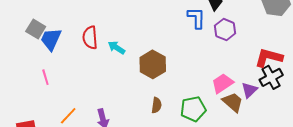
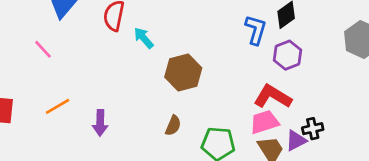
red L-shape: (269, 58) -> (273, 97), moved
pink line: (45, 77) -> (43, 49), turned -42
black cross: (271, 77) -> (313, 129), moved, size x0.7

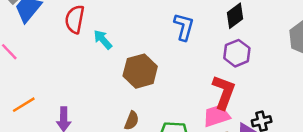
blue L-shape: (256, 30) -> (184, 27), moved
red L-shape: (273, 97) -> (224, 92), turned 80

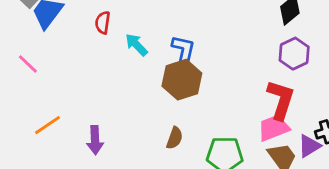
red semicircle: (75, 19) -> (103, 23), size x0.7
blue L-shape: (184, 27) -> (183, 51), moved

